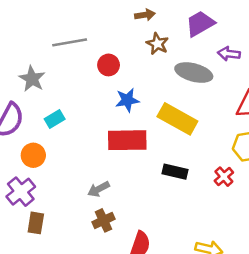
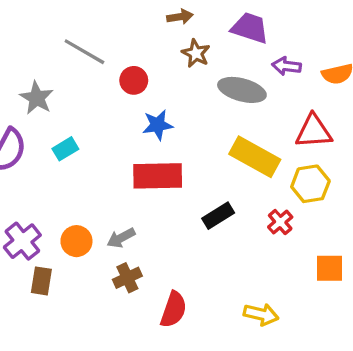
purple trapezoid: (200, 24) -> (250, 28), turned 48
gray line: (70, 42) -> (84, 52), turned 40
yellow rectangle: (177, 119) -> (255, 157), moved
orange circle: (33, 155) -> (76, 241), moved
black rectangle: (175, 172) -> (218, 216), turned -45

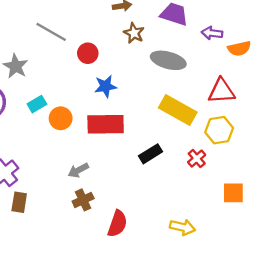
purple arrow: (287, 66) -> (212, 33), moved
orange circle: (76, 241) -> (61, 118), moved

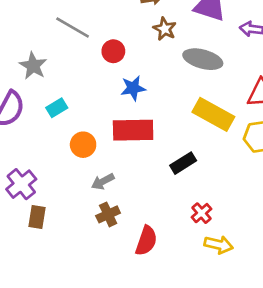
orange circle: (61, 118) -> (83, 145), moved
red cross: (197, 159) -> (201, 213), moved

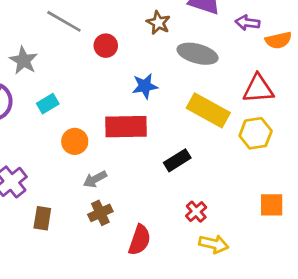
blue star: (133, 88) -> (145, 86), moved
brown rectangle: (37, 217) -> (42, 218), moved

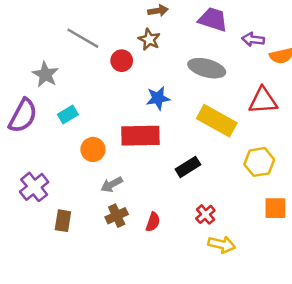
brown star: (158, 23) -> (149, 39), moved
yellow hexagon: (256, 133) -> (259, 162), moved
red semicircle: (140, 240) -> (153, 222), moved, size x0.7

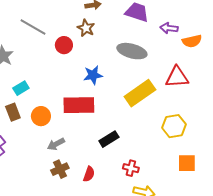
yellow rectangle: (217, 121) -> (140, 93), turned -64
black rectangle: (188, 167) -> (109, 139), moved
red cross: (205, 214) -> (131, 168), turned -35
brown rectangle: (63, 221) -> (13, 112), moved, turned -30

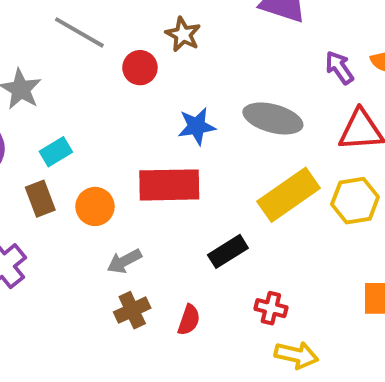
purple arrow: (169, 28) -> (339, 68), moved, turned 48
gray ellipse: (132, 51) -> (273, 118), moved
yellow rectangle: (140, 93) -> (289, 195), moved
yellow hexagon: (174, 126) -> (355, 201), moved

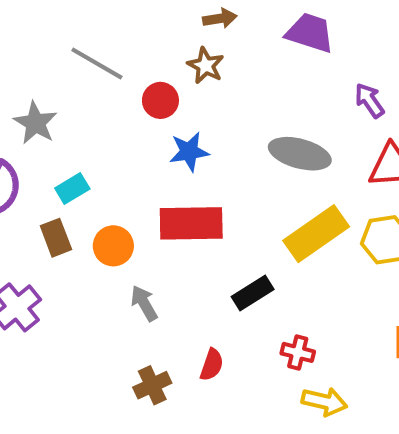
blue star: (197, 126) -> (189, 152), moved
gray arrow: (124, 261) -> (144, 303), turned 88
brown cross: (132, 310) -> (152, 385), moved

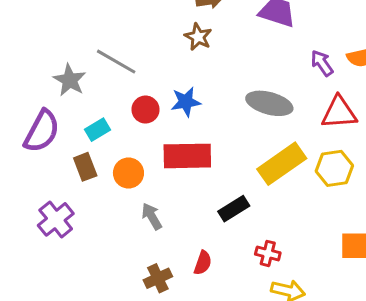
gray line: (97, 64) -> (116, 62), moved
red circle: (160, 100) -> (146, 110), moved

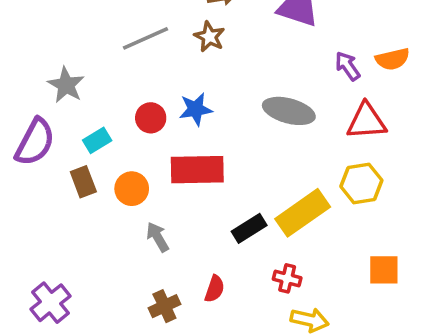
gray line: (116, 62) -> (145, 38), moved, turned -54
yellow rectangle: (282, 164) -> (303, 213), moved
purple cross: (56, 219) -> (51, 303), moved

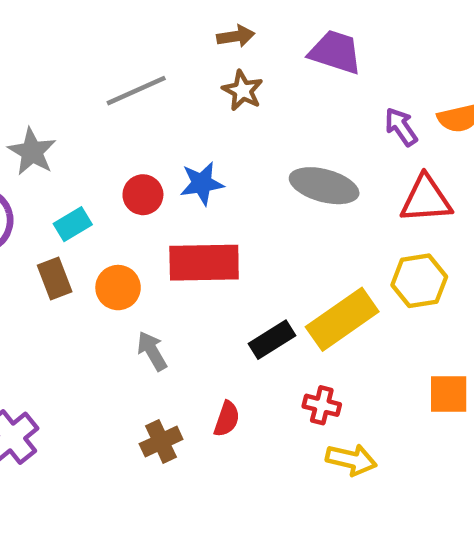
brown star: (209, 37) -> (243, 91), moved

